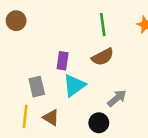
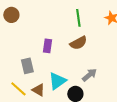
cyan triangle: (74, 85) -> (57, 81), moved
yellow line: (25, 116) -> (18, 89), turned -54

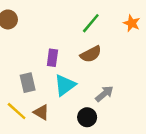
green line: (78, 18) -> (91, 23), turned 48
cyan triangle: (57, 81) -> (65, 85), moved

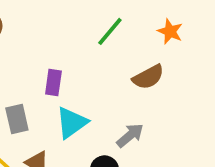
brown semicircle: (91, 54) -> (148, 77), moved

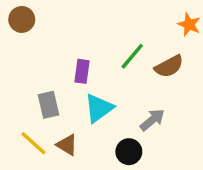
green line: (110, 31) -> (132, 56), moved

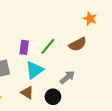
green line: (132, 56) -> (48, 46), moved
brown triangle: (67, 145) -> (27, 93), moved

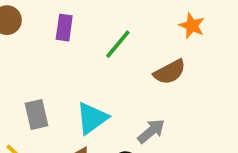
green line: (48, 46) -> (118, 44), moved
purple rectangle: (24, 47) -> (64, 28), moved

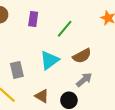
brown semicircle: (170, 72) -> (82, 56), moved
cyan triangle: (92, 118) -> (49, 60), moved

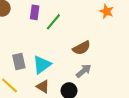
green line: (65, 29) -> (53, 22), moved
cyan triangle: (49, 60) -> (42, 65), moved

